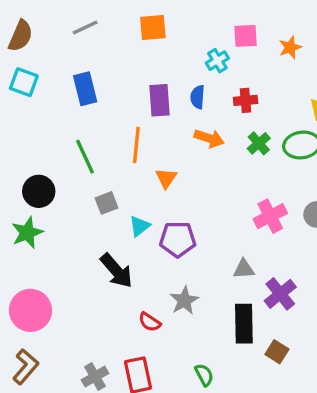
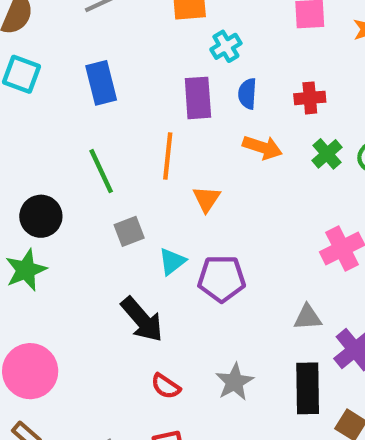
cyan cross: (217, 61) -> (226, 46), moved
gray star: (184, 300) -> (234, 382), moved
red semicircle: (150, 322) -> (166, 386), moved

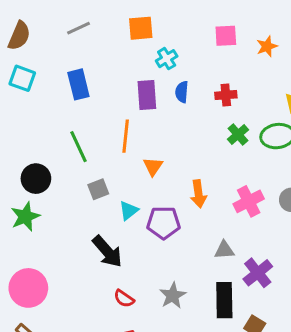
orange arrow: (262, 147) -> (198, 194), moved, turned 64

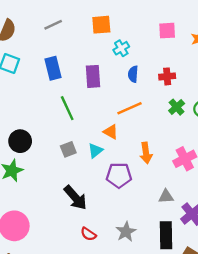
purple rectangle: (147, 95) -> (93, 76), moved
orange line: (126, 136) -> (129, 108), moved, turned 60
green line: (78, 147) -> (67, 108), moved
orange triangle: (153, 166) -> (111, 132), turned -35
cyan triangle: (129, 210) -> (95, 151), moved

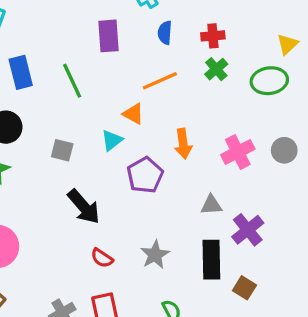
blue rectangle: (53, 68) -> (21, 72), moved
green cross: (177, 107) -> (216, 69), moved
gray square: (68, 149) -> (62, 150), moved, turned 35
purple pentagon: (119, 175) -> (145, 175), turned -30

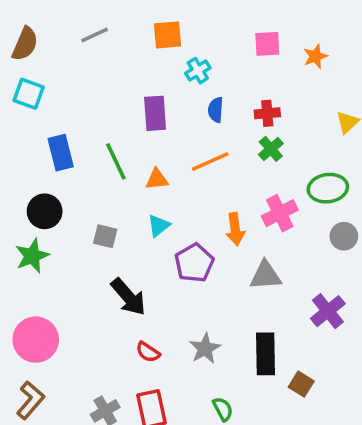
green ellipse: (269, 81) -> (328, 188), moved
orange triangle: (133, 114) -> (157, 179), moved, turned -35
pink cross: (238, 152) -> (280, 213), moved
gray triangle: (211, 205) -> (266, 275), moved, size x1.4
purple cross: (248, 230) -> (328, 311), moved

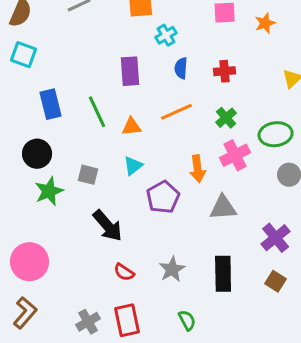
green cross: (271, 149) -> (226, 118), moved
green star: (32, 256) -> (49, 191), moved
brown square: (301, 384) -> (276, 281), moved

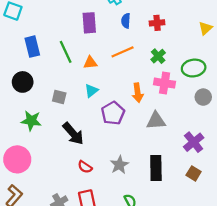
pink cross: (235, 155) -> (165, 83), turned 36
green star: (49, 191) -> (31, 121), moved, turned 30

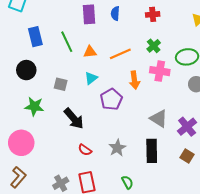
blue semicircle: (126, 21) -> (115, 13), moved
orange line: (123, 52) -> (120, 54), moved
gray triangle: (156, 121) -> (159, 119), moved, turned 36

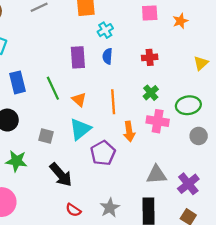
orange triangle: (90, 52) -> (79, 100), turned 48
orange line: (120, 54) -> (113, 102), turned -70
cyan triangle: (91, 78) -> (80, 129), size x1.5
gray triangle: (159, 119) -> (156, 175), turned -36

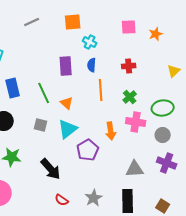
cyan cross: (105, 30) -> (90, 42), turned -32
orange line: (113, 102) -> (101, 90), moved
gray square: (46, 136) -> (41, 125), moved
gray circle: (199, 136) -> (163, 135), moved
purple cross: (188, 184) -> (167, 163), moved, turned -30

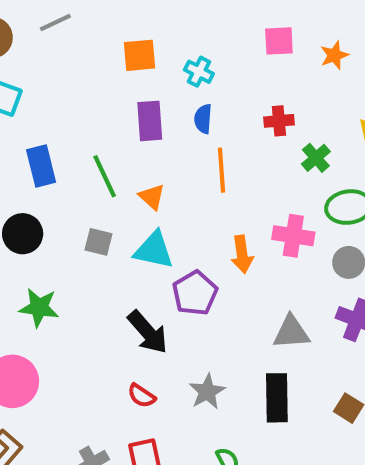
gray line: (32, 22) -> (55, 22), moved
orange square: (73, 22) -> (139, 55), moved
green cross: (130, 97) -> (316, 158), moved
cyan triangle: (68, 129) -> (154, 250), turned 50
black arrow: (51, 169) -> (148, 332), moved

